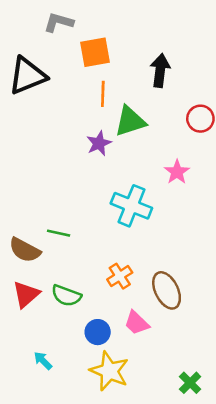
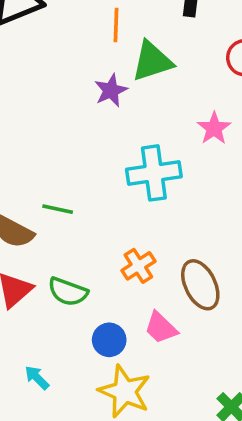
cyan cross: (131, 206) -> (154, 173), turned -30

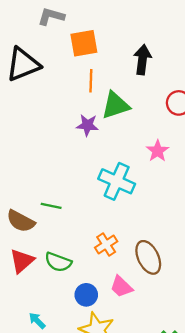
purple star: (111, 90) -> (87, 125), turned 30
cyan cross: (154, 173) -> (117, 181), turned 32

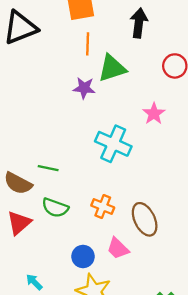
orange cross: (106, 245) -> (103, 207), turned -35
green semicircle: (58, 262) -> (55, 208), moved

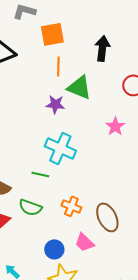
green triangle: (112, 68) -> (79, 87), turned 40
cyan cross: (113, 144) -> (60, 148), moved
green line: (48, 168) -> (40, 174), moved

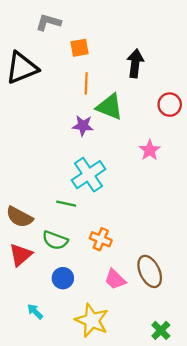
orange square: (52, 34) -> (80, 48), size x0.7
cyan cross: (60, 148) -> (88, 175), turned 32
brown ellipse: (107, 217) -> (150, 271), moved
blue circle: (54, 249) -> (63, 278), moved

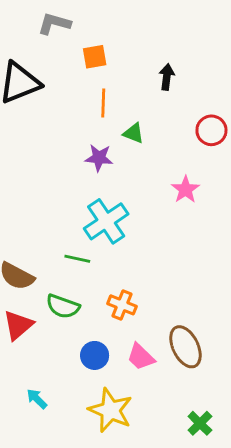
black arrow: (135, 63) -> (167, 77), size x0.7
green triangle: (110, 107) -> (134, 133), size x0.6
blue circle: (63, 278) -> (95, 355), moved

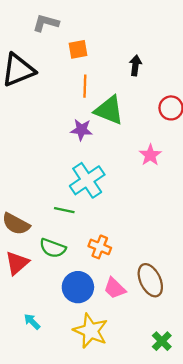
green triangle: (134, 133) -> (109, 110), size x1.8
blue circle: (95, 355) -> (78, 287), size x1.4

